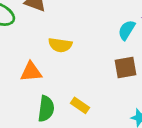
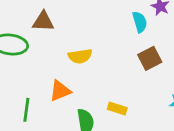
cyan semicircle: (127, 30) -> (140, 22), turned 150

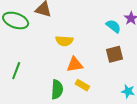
cyan semicircle: (140, 22) -> (113, 26), turned -49
orange triangle: (60, 91) -> (75, 65), moved

